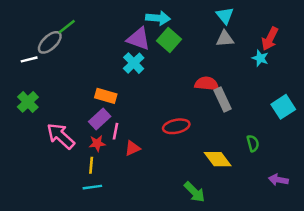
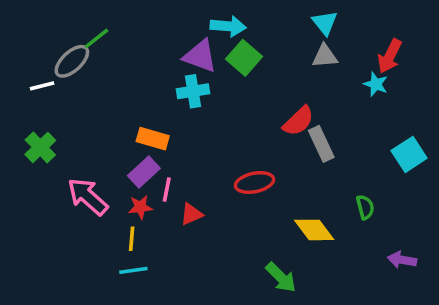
cyan cross: (134, 63) -> (193, 91), turned 35
red semicircle: (207, 84) -> (298, 121), turned 130

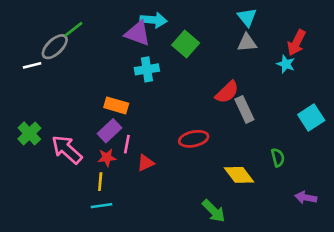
cyan arrow: (228, 26) -> (154, 20), moved
purple triangle: (200, 56) -> (138, 33), moved
green cross: (40, 147) -> (29, 133), moved

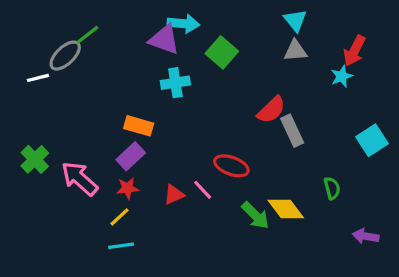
cyan star: (286, 64) -> (342, 76), turned 30
red ellipse: (194, 139) -> (231, 166), turned 32
pink line: (127, 144) -> (203, 190), moved, turned -54
yellow line: (100, 182) -> (119, 217), turned 42
green arrow: (214, 211) -> (255, 215), moved

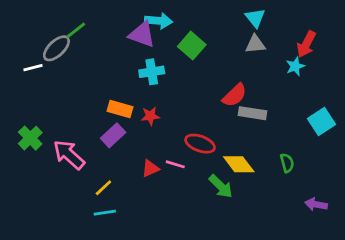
gray rectangle: (292, 131) -> (252, 113), turned -56
red star: (127, 188) -> (150, 116), moved
pink line: (203, 190) -> (175, 164), turned -30
yellow diamond: (286, 209) -> (239, 164), moved

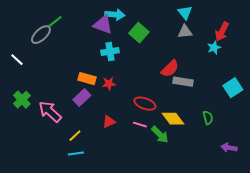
white line: (33, 68) -> (17, 60), moved, turned 56
pink line: (175, 164) -> (140, 125), moved

